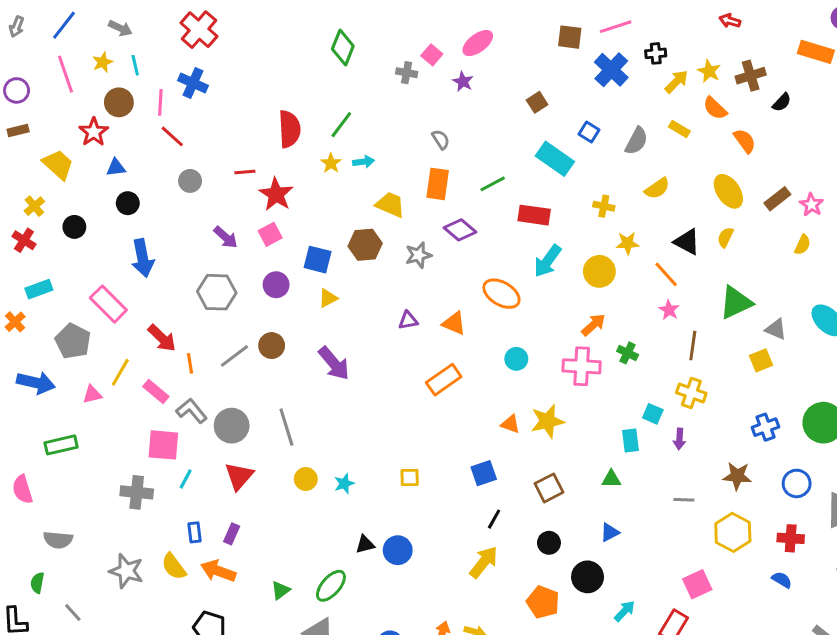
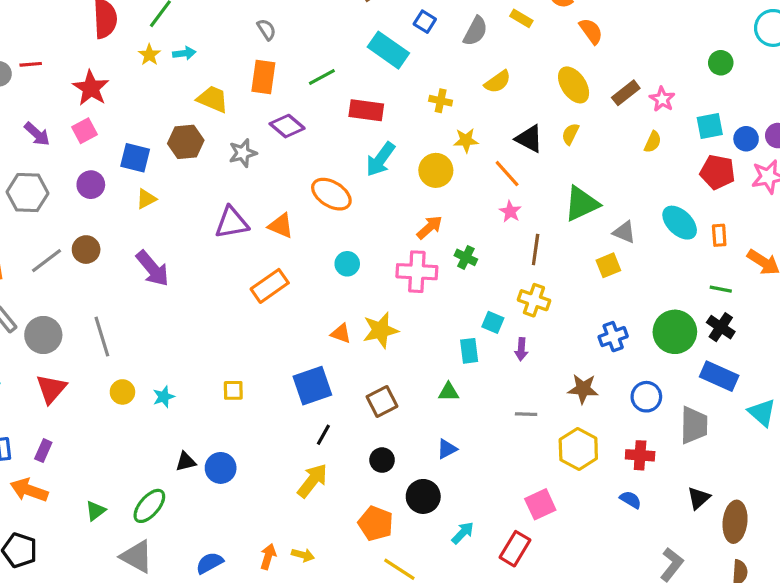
red line: (245, 172) -> (31, 64), moved
purple triangle: (408, 320) -> (232, 223), size x1.6
blue square: (484, 473) -> (312, 386), size x1.4

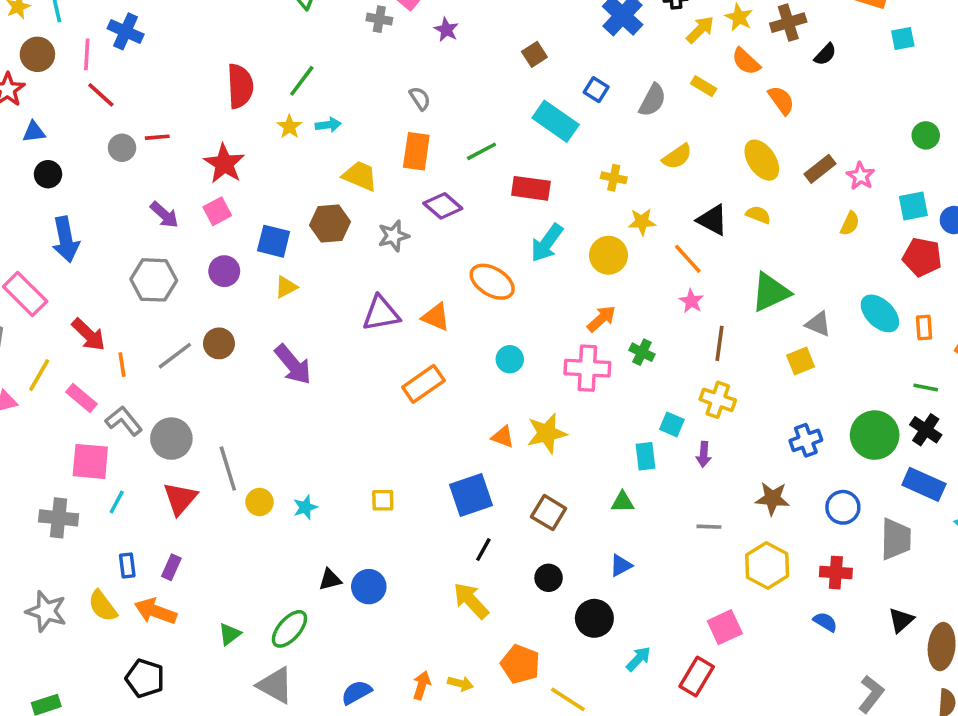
yellow semicircle: (570, 134) -> (758, 215), turned 85
gray line: (102, 337) -> (228, 469), moved
brown square: (382, 401) -> (549, 513), turned -32
yellow arrow: (312, 481) -> (471, 601), turned -81
orange pentagon: (376, 523) -> (520, 664), moved

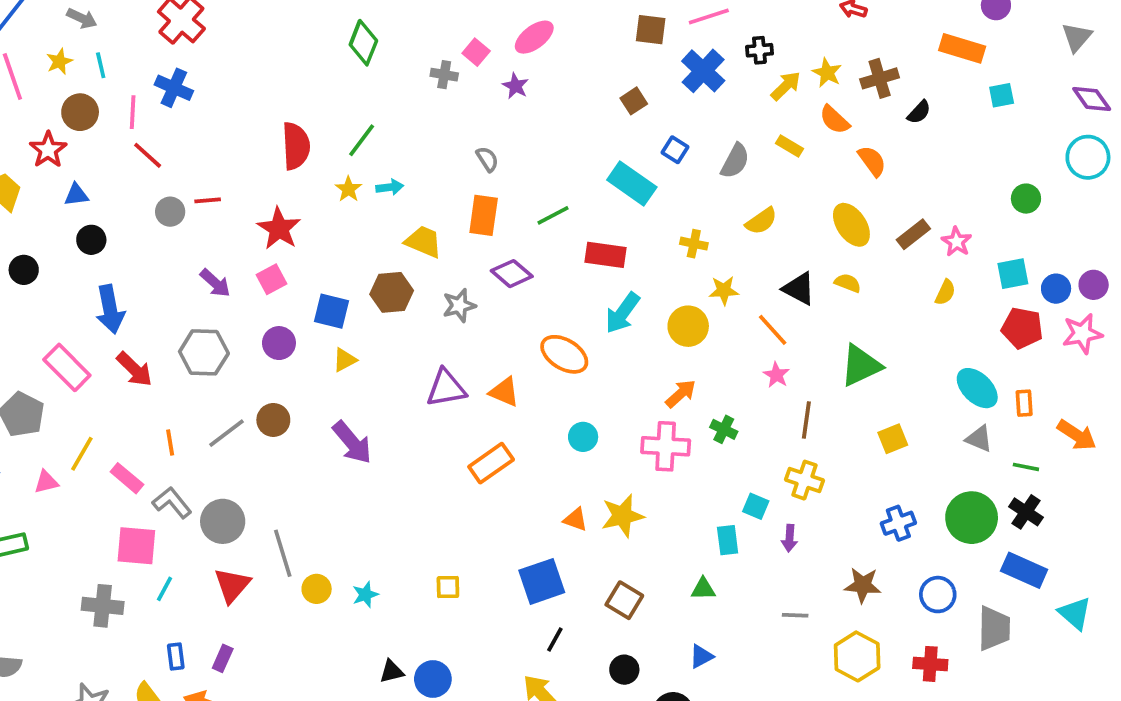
brown square: (534, 54) -> (634, 101), moved
gray triangle: (818, 324) -> (979, 439), moved
red arrow: (89, 335) -> (134, 369), moved

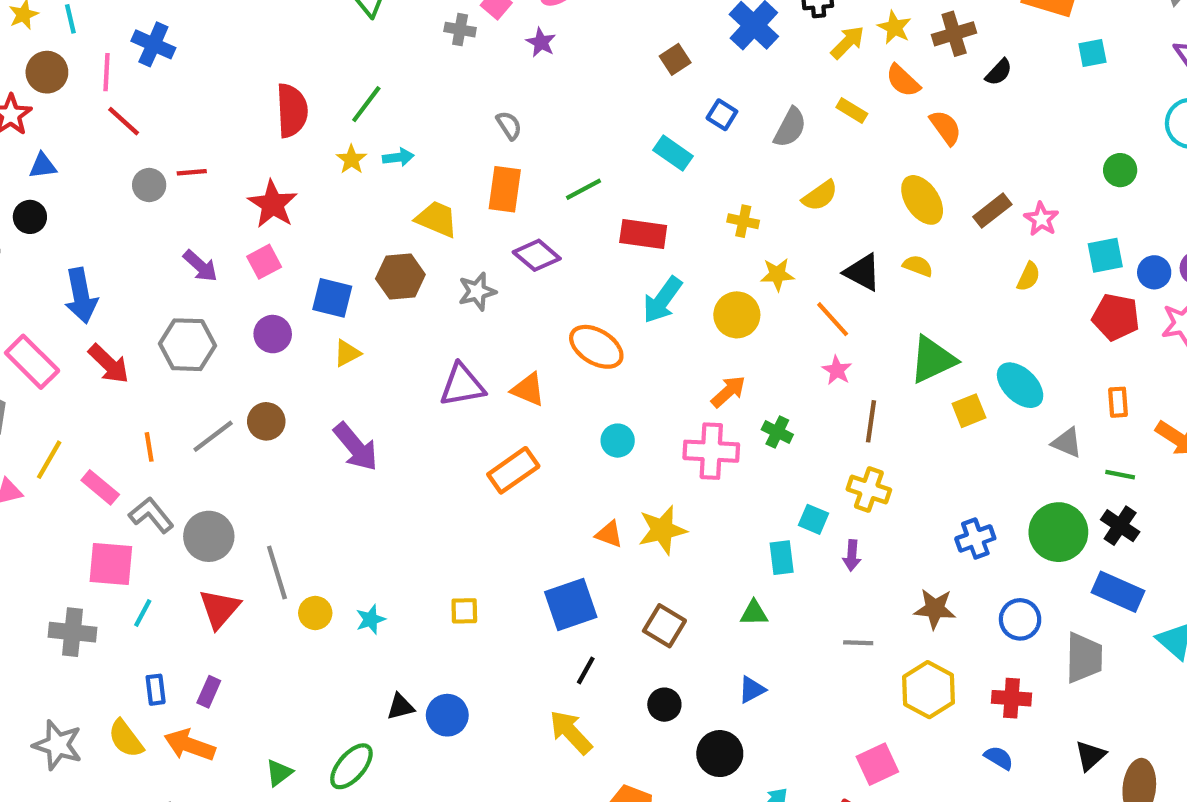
cyan rectangle: (632, 183) -> (673, 153), size x0.7
black circle: (91, 240) -> (30, 217), moved
cyan ellipse: (977, 388) -> (1020, 385), moved
yellow square: (893, 439) -> (969, 411), moved

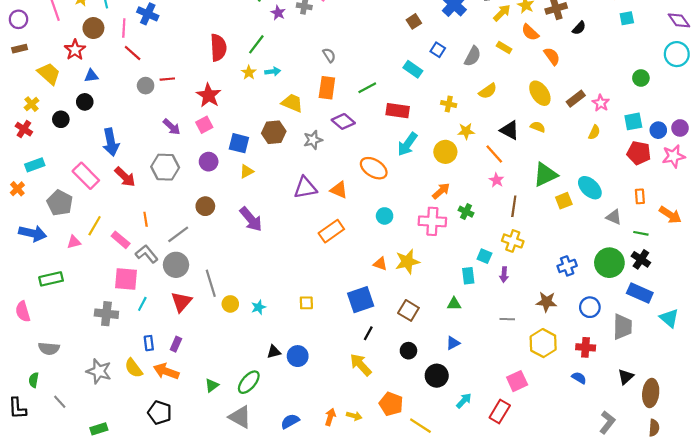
purple star: (541, 42) -> (278, 13), moved
gray line: (213, 436) -> (178, 234), moved

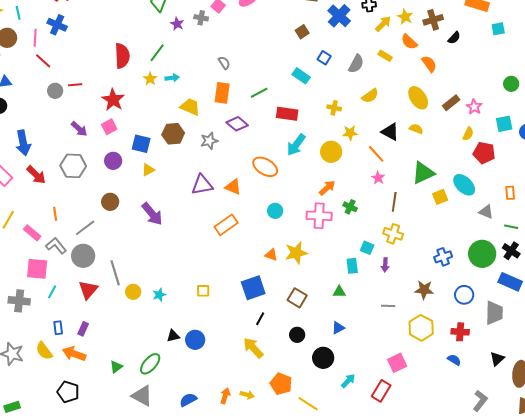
red pentagon: (639, 153) -> (484, 153), moved

